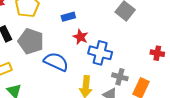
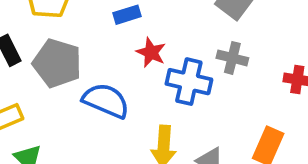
gray cross: (120, 77) -> (232, 58), moved

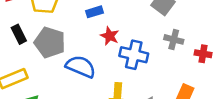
gray cross: (232, 58) -> (174, 39), moved

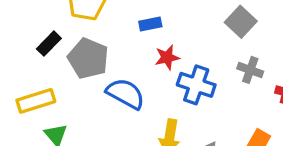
black rectangle: (19, 34) -> (49, 44), turned 66
red star: (110, 36) -> (167, 57), turned 30

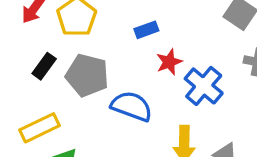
blue cross: (196, 85) -> (204, 86), turned 30

